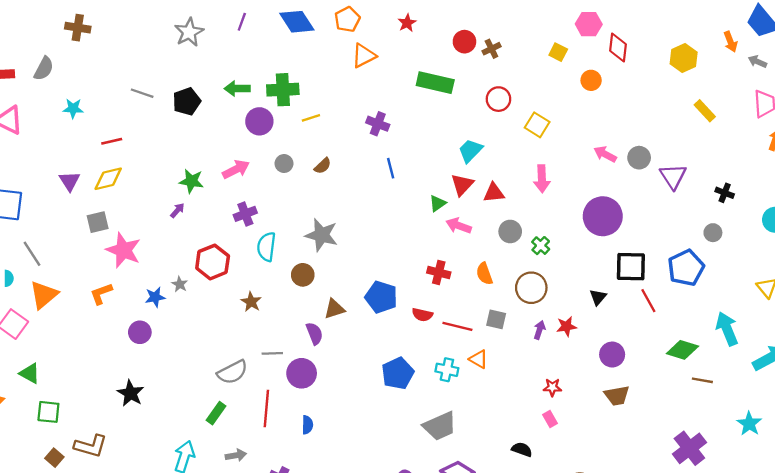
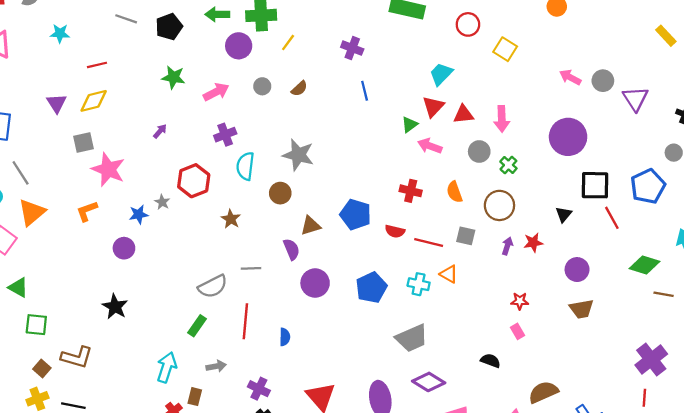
yellow line: (311, 118) -> (288, 42), turned -36
pink arrow: (542, 179) -> (502, 119), moved
green star: (191, 181) -> (173, 77), moved
purple circle: (302, 373) -> (315, 283), moved

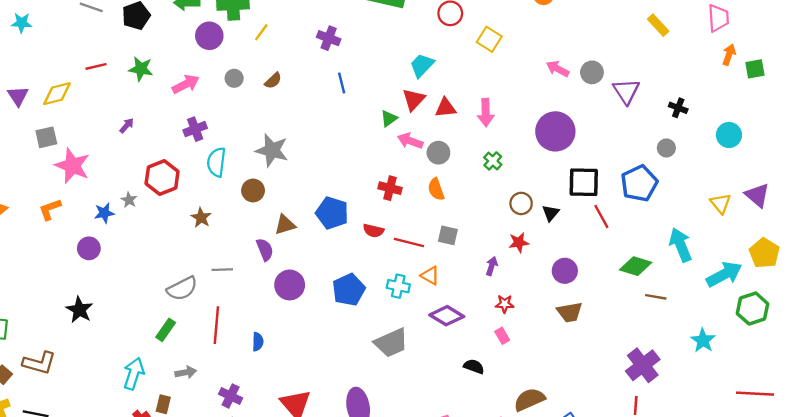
red line: (97, 65) -> (96, 66), moved
gray circle: (479, 151) -> (438, 153), moved
brown circle: (499, 205) -> (521, 203), moved, size x0.7
purple arrow: (507, 246) -> (492, 266), moved
purple diamond: (429, 382) -> (447, 316), moved

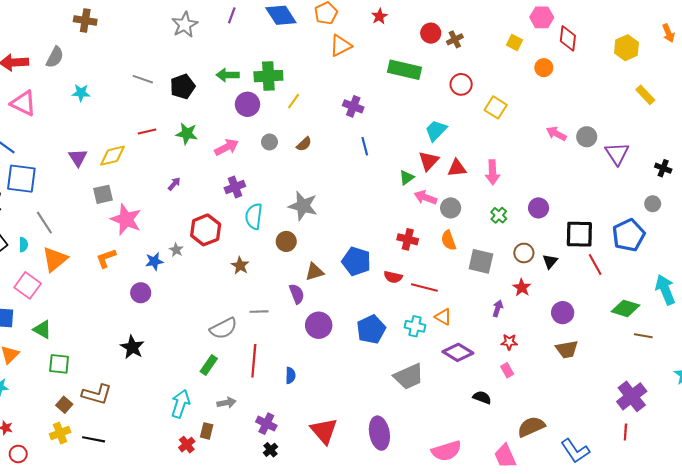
purple circle: (555, 131) -> (539, 208), moved, size x0.6
gray square: (448, 235) -> (481, 261), moved, size x1.4
red star: (519, 242) -> (522, 288), turned -30

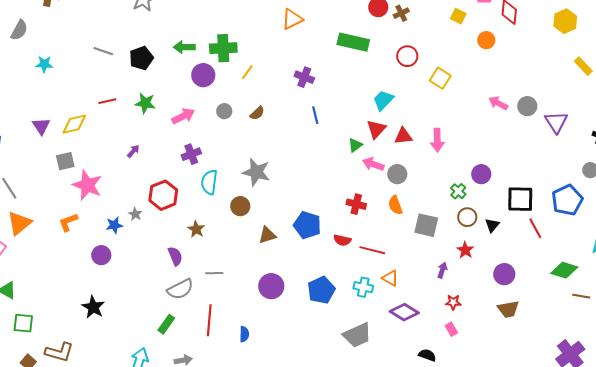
green cross: (499, 215) -> (458, 191), moved
purple semicircle: (297, 294) -> (175, 256), moved

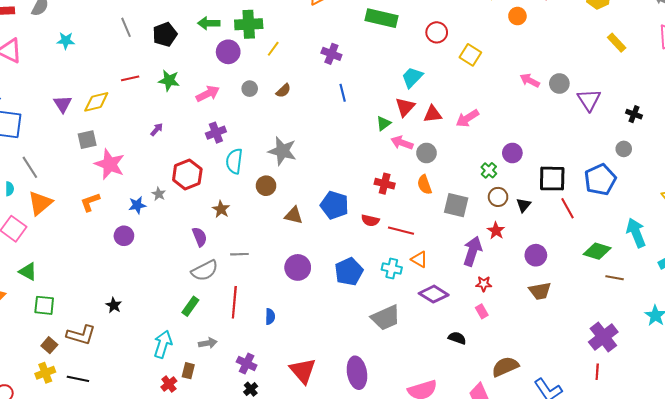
gray line: (103, 51) -> (126, 27), turned 48
pink arrow: (437, 140) -> (467, 118), turned 60
brown triangle: (267, 235) -> (294, 215), turned 30
purple arrow: (442, 270) -> (472, 251), size x1.8
black star: (93, 307) -> (114, 305), moved, size x0.7

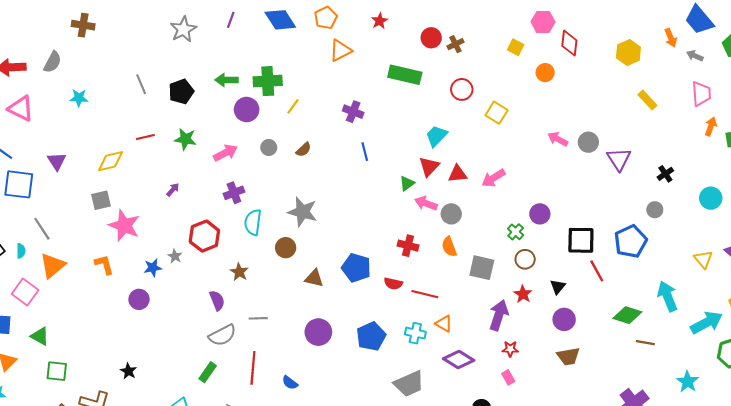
purple triangle: (63, 104) -> (57, 161), moved
black cross: (634, 114) -> (665, 174), turned 35
orange L-shape: (90, 202) -> (104, 265), turned 95
black triangle: (524, 205) -> (558, 287), moved
blue semicircle: (270, 317) -> (290, 383), turned 126

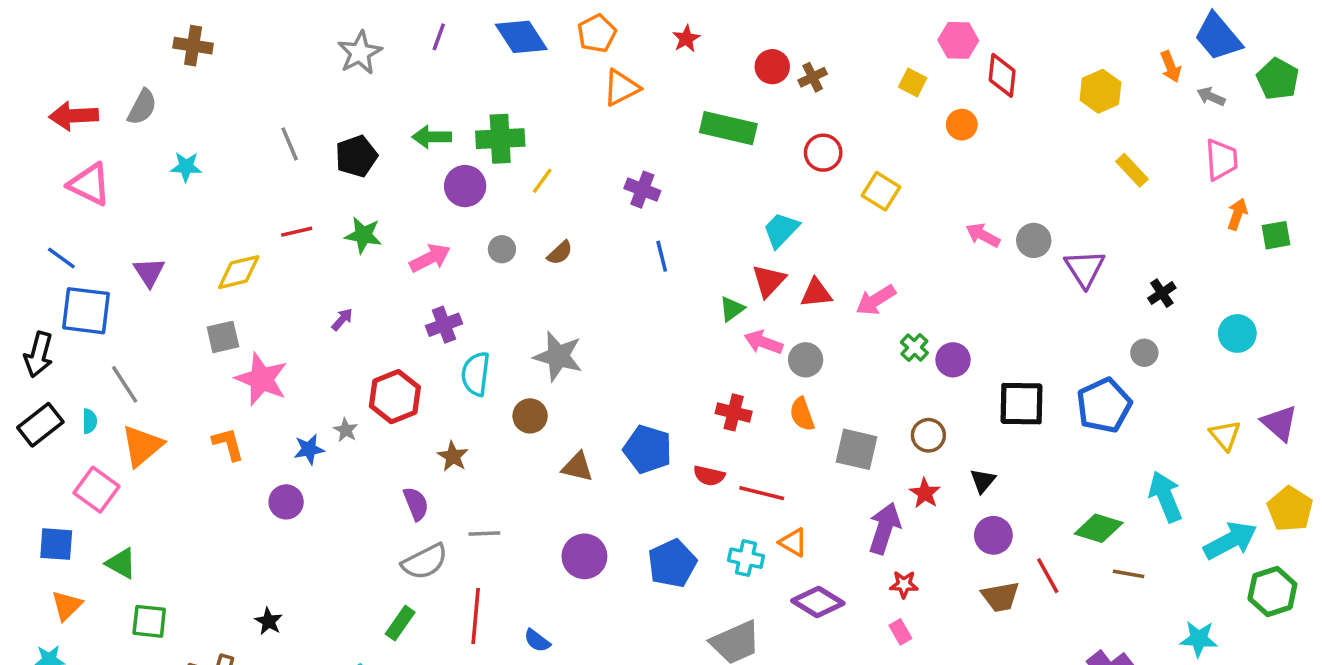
green cross: (516, 232) -> (914, 348), moved
red line: (597, 271) -> (1048, 576), moved
cyan star: (688, 382) -> (1199, 639), turned -30

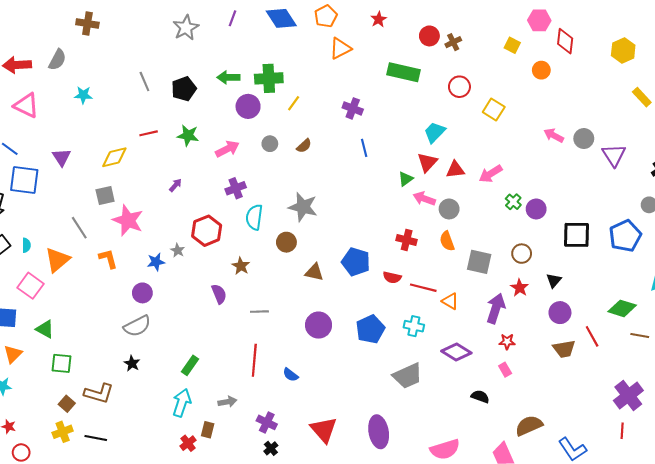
gray line: (125, 384) -> (79, 228), moved
orange triangle: (793, 542) -> (450, 301), moved
gray semicircle: (425, 562) -> (137, 326), moved
green rectangle: (400, 623) -> (190, 365), moved

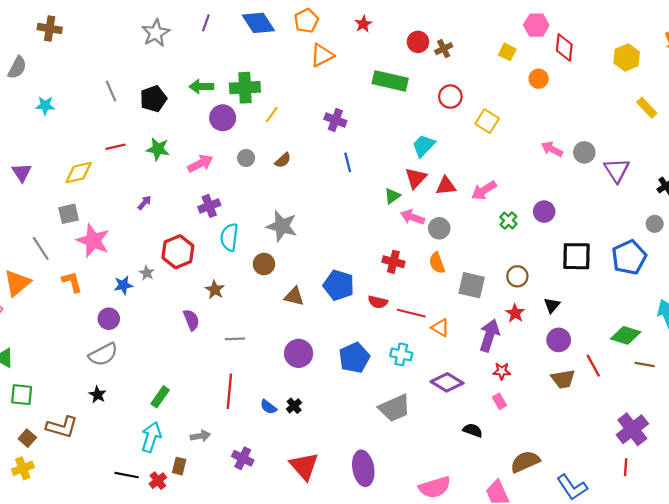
purple circle: (536, 209) -> (544, 212), moved
black line: (96, 438) -> (127, 475), moved
black cross: (271, 448) -> (294, 406), moved

